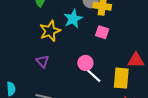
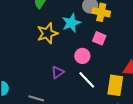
purple triangle: (42, 61) -> (58, 72), moved, turned 32
pink circle: (85, 63) -> (82, 56), moved

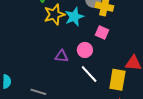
yellow star: (47, 33) -> (54, 14), moved
purple triangle: (58, 72) -> (62, 56), moved, turned 40

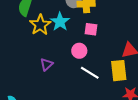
purple triangle: (62, 56) -> (47, 64), moved, turned -32

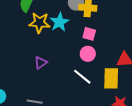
yellow star: (40, 25) -> (39, 23), turned 30
pink circle: (79, 51) -> (88, 54), moved

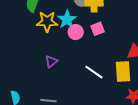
pink square: (89, 34) -> (98, 29), turned -32
pink circle: (88, 54) -> (76, 32), moved

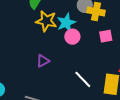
pink square: (98, 29) -> (106, 36), moved

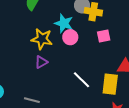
yellow star: (46, 21) -> (42, 39), moved
cyan star: (66, 23) -> (64, 23), turned -30

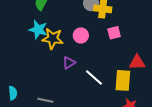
cyan star: (64, 23) -> (38, 30), moved
purple triangle: (41, 62) -> (69, 63), moved

